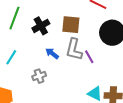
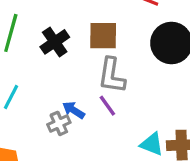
blue arrow: (52, 53) -> (74, 110), moved
purple line: (89, 57) -> (107, 106), moved

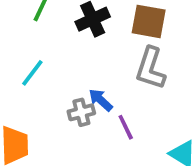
purple line: (107, 106) -> (126, 127), moved

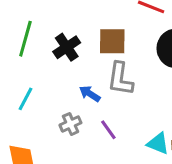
blue arrow: (101, 100) -> (90, 94), moved

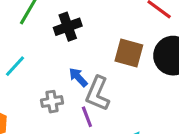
brown square: (112, 41) -> (129, 53), moved
gray L-shape: (120, 79) -> (98, 94), moved

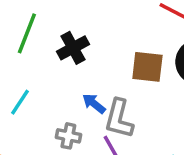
gray cross: (52, 102) -> (68, 136), turned 30

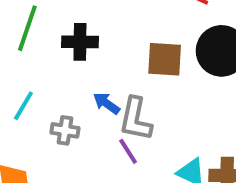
black cross: (73, 48) -> (80, 42), turned 32
gray cross: (68, 136) -> (65, 130), moved

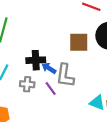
black cross: (80, 42) -> (36, 60), moved
purple line: (128, 151) -> (51, 88), moved

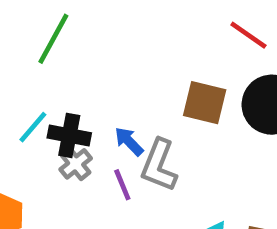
black cross: (36, 60) -> (69, 135), moved
gray cross: (27, 84) -> (76, 164), turned 32

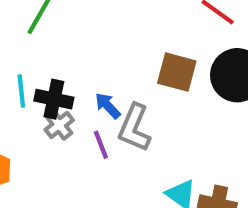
cyan line: (33, 127) -> (21, 91), turned -48

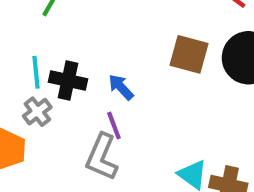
gray cross: (59, 125) -> (37, 112), moved
gray L-shape: (134, 128) -> (102, 157), moved

